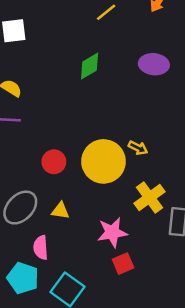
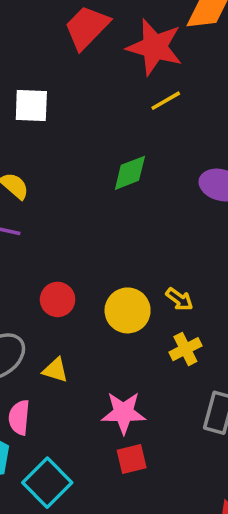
yellow circle: (103, 161) -> (128, 310), size x0.7
yellow cross: (150, 197) -> (185, 349), moved, size x0.7

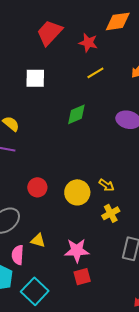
red star: (155, 47) -> (88, 43), size x0.6
white square: (31, 106) -> (35, 78), moved
yellow triangle: (55, 370) -> (38, 240), moved

